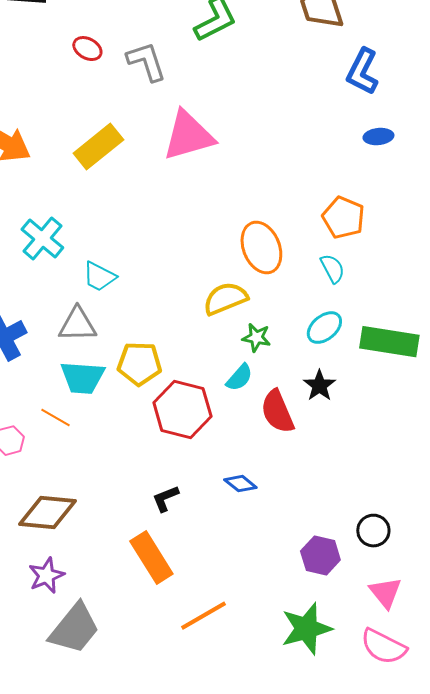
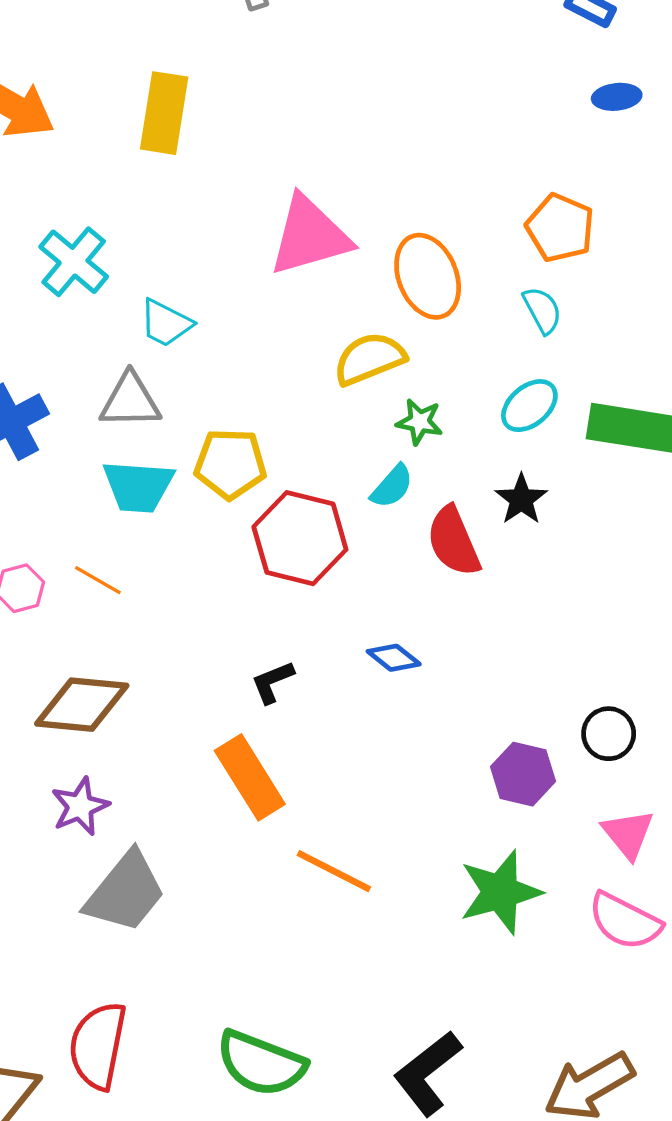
pink triangle: (188, 136) -> (310, 236), moved
yellow rectangle: (98, 147) -> (164, 113), turned -42
orange line: (55, 418) -> (98, 580), moved
orange line: (203, 616) -> (334, 871), turned 57

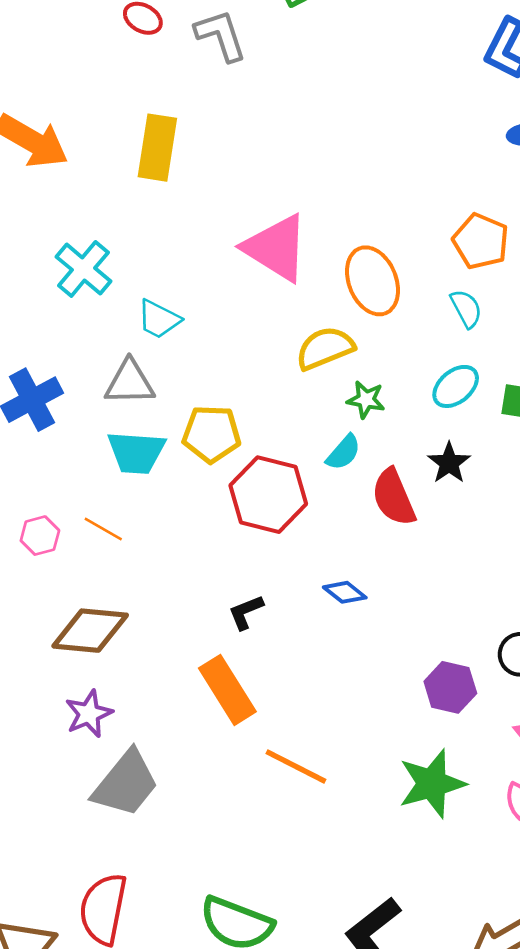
pink triangle: (310, 236) -> (276, 248), turned 48

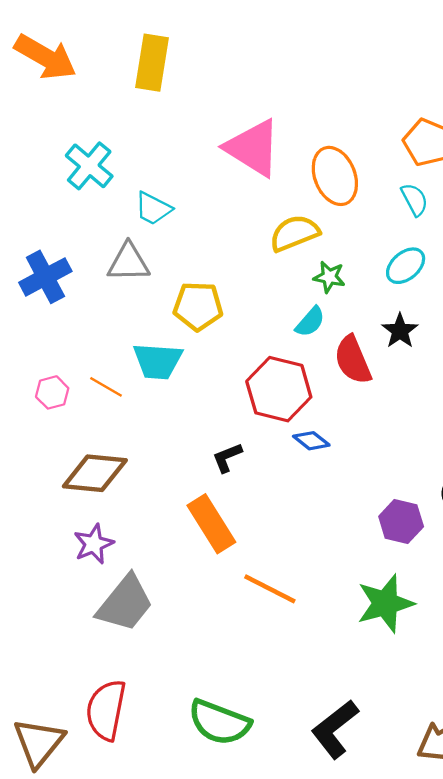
cyan trapezoid: (136, 452) -> (158, 361), moved
red hexagon: (268, 495) -> (279, 389), moved

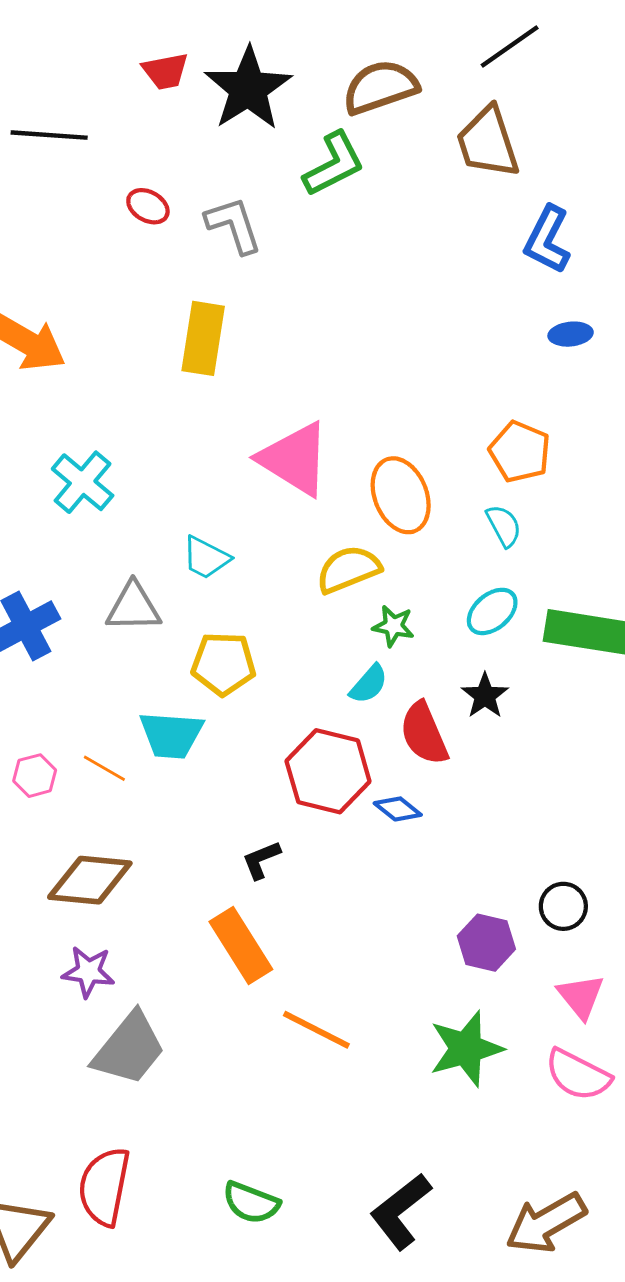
yellow rectangle: (152, 63) -> (203, 338), moved
cyan trapezoid: (153, 208) -> (206, 558), moved
blue diamond: (311, 441) -> (398, 809), moved
purple star: (94, 544) -> (88, 972), turned 30
green semicircle: (219, 722) -> (251, 1203), size x0.7

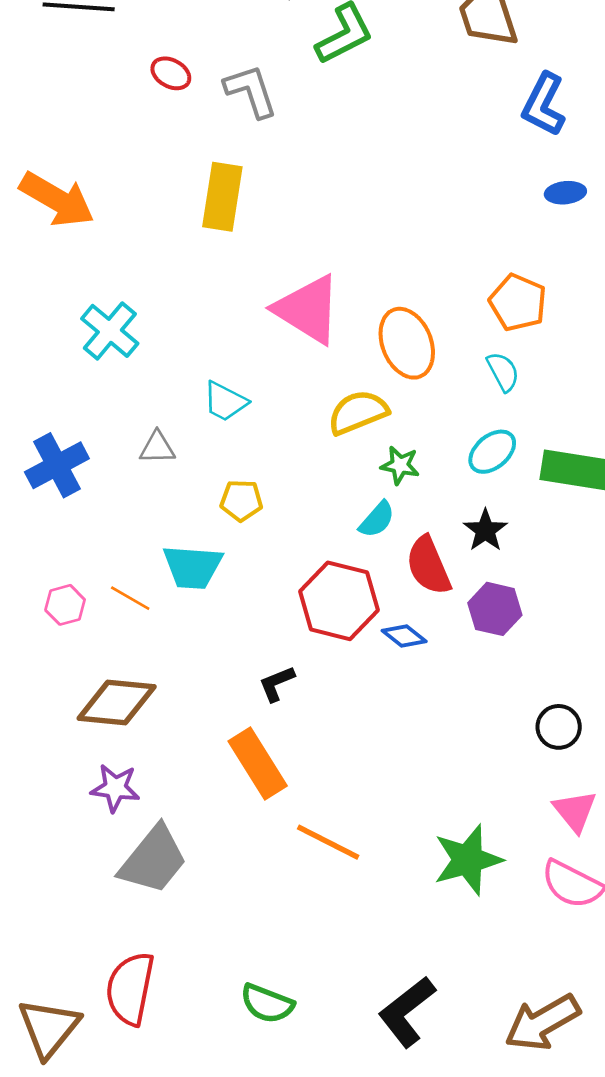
gray triangle: (133, 607) -> (157, 448), size x0.7
yellow pentagon: (223, 664) -> (241, 500), size x0.7
purple hexagon: (486, 943) -> (495, 609), moved

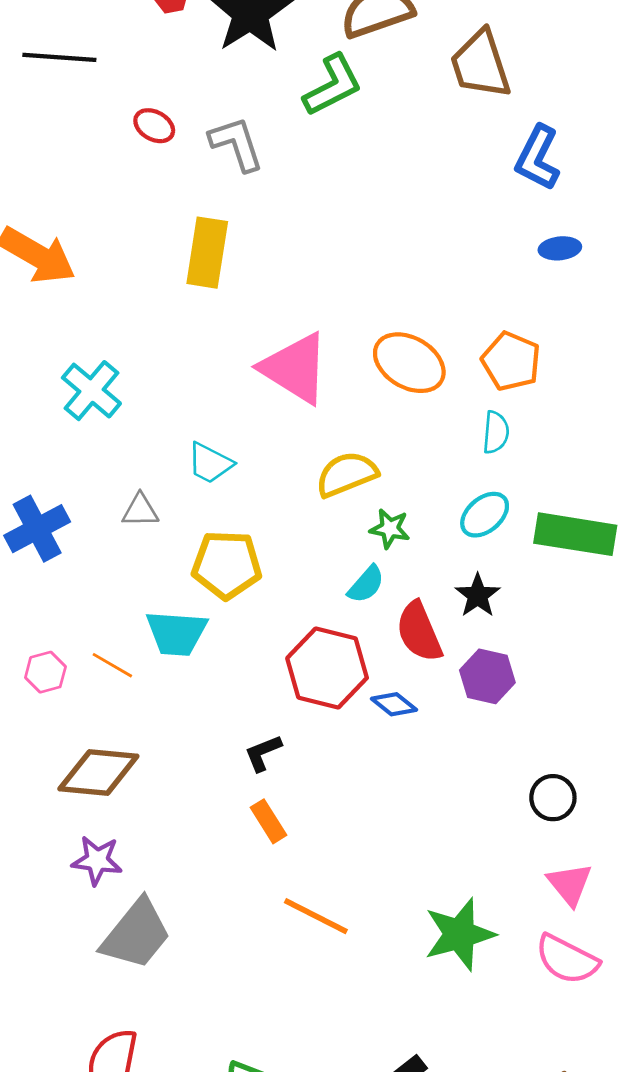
orange ellipse: (407, 343) -> (409, 363), moved, turned -38
cyan semicircle: (503, 372) -> (496, 432), turned 33
yellow pentagon: (241, 500) -> (227, 565), size x1.6
orange rectangle: (258, 764) -> (269, 821), moved, size x0.6

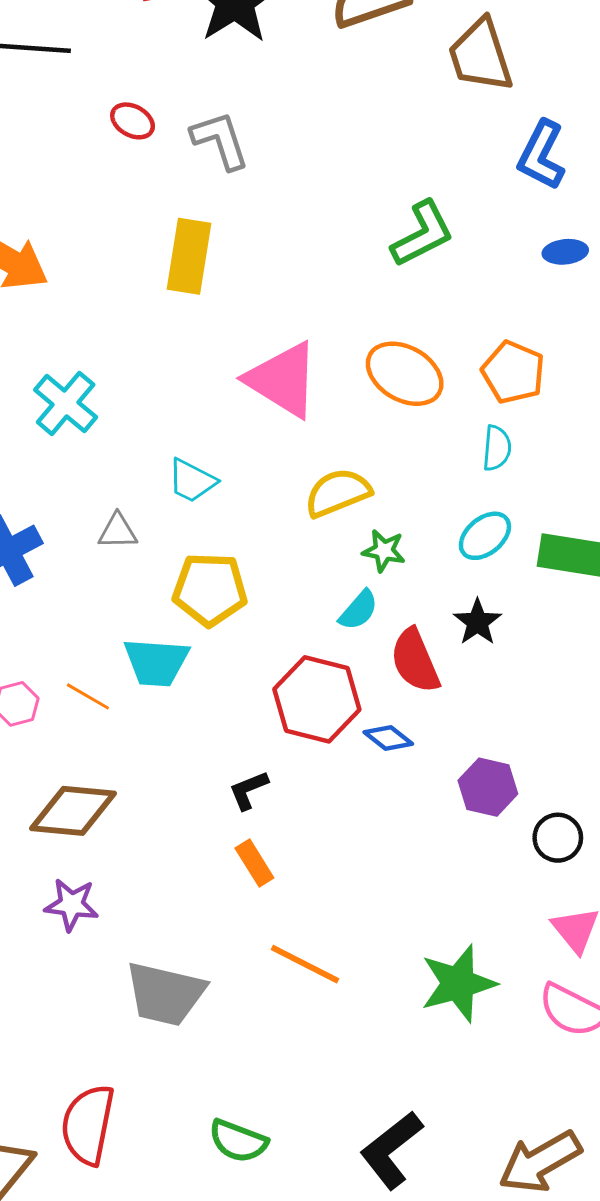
green L-shape: (333, 85) -> (422, 234), moved
purple hexagon: (487, 676) -> (488, 787), moved
gray trapezoid: (136, 934) -> (165, 994), moved, turned 64

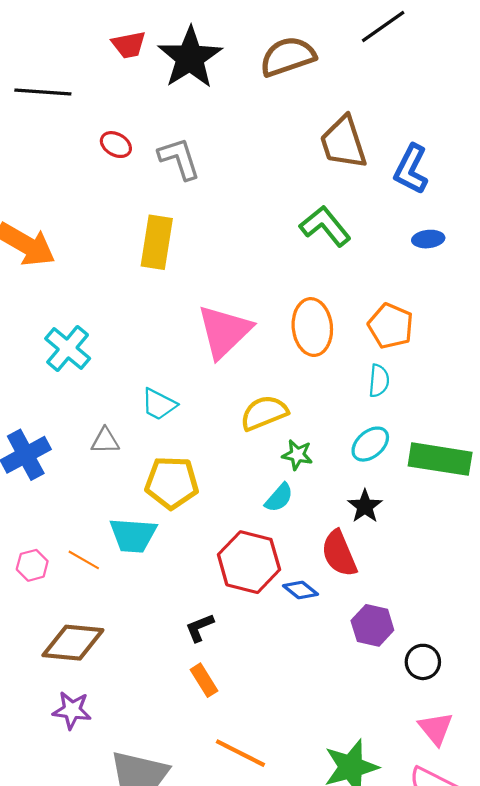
brown trapezoid: (480, 56) -> (343, 142), moved
green L-shape: (422, 234) -> (325, 226), turned -102
orange ellipse: (405, 374) -> (312, 327), turned 54
pink triangle: (283, 380) -> (224, 331), turned 44
red semicircle: (415, 661) -> (339, 554), moved

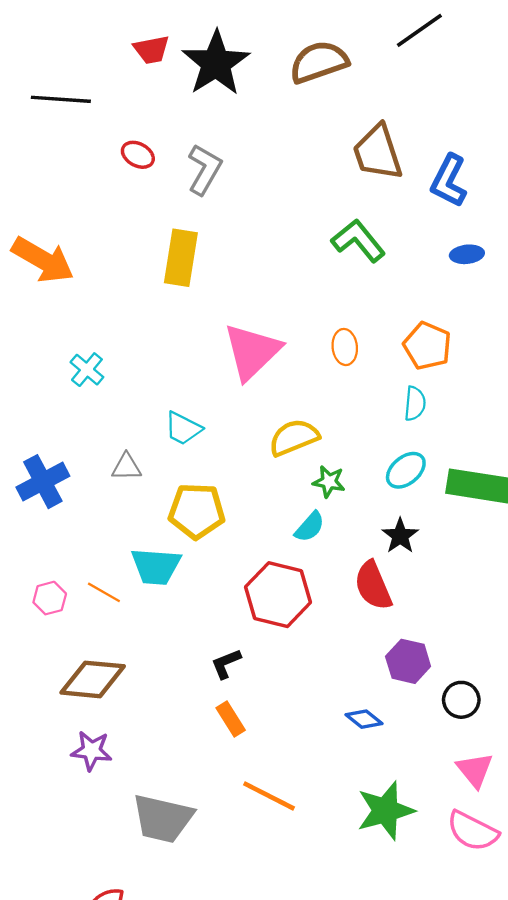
gray L-shape: (179, 159) -> (205, 169), turned 48
orange ellipse: (312, 327) -> (345, 347), size x0.6
cyan cross: (68, 349) -> (87, 370), size x0.7
blue diamond: (301, 590) -> (364, 719), moved

